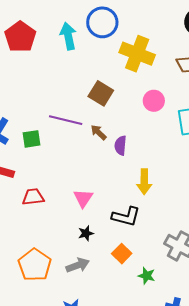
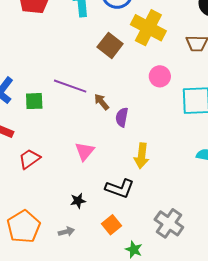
brown square: (101, 93) -> (110, 45), moved
red trapezoid: (33, 197) -> (29, 159), turned -35
pink triangle: (83, 198) -> (85, 151), moved
gray arrow: (78, 265) -> (66, 232), size x0.7

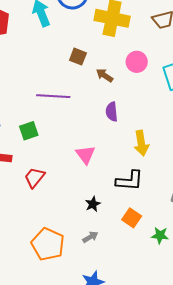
brown square: (110, 45) -> (78, 57), moved, size x0.7
green square: (34, 101) -> (29, 131), moved
brown arrow: (102, 102) -> (105, 75), moved

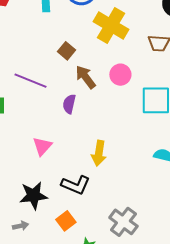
brown arrow: (105, 75) -> (86, 77), size x1.4
purple semicircle: (112, 112) -> (69, 104), moved
black star: (93, 204) -> (33, 195), size x1.8

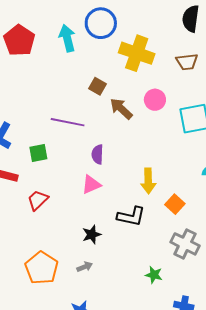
purple semicircle: (69, 104) -> (97, 154), moved
pink triangle: (42, 146) -> (91, 185), turned 35
black star: (33, 195) -> (92, 235), size x0.7
orange square: (66, 221) -> (175, 204), moved

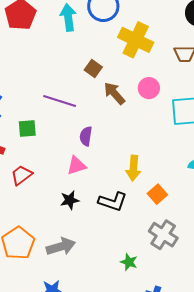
black star: (92, 235) -> (70, 200), moved
gray arrow: (85, 267) -> (61, 247), size x1.8

